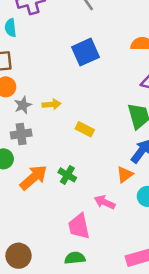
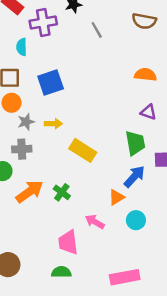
blue square: (85, 52) -> (51, 82), moved
yellow rectangle: (85, 129) -> (83, 150), size x1.5

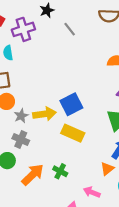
blue square: (51, 82) -> (71, 104), moved
yellow arrow: (53, 124) -> (45, 114), size x1.5
gray cross: (22, 149) -> (21, 140), turned 35

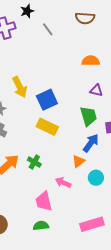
yellow arrow: (45, 114) -> (20, 87), moved, turned 70

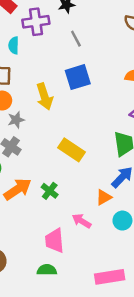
gray line: (48, 29) -> (76, 39), moved
blue square: (47, 100) -> (78, 77), moved

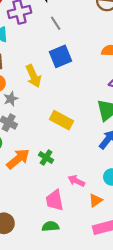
orange triangle: (104, 197) -> (96, 200), moved

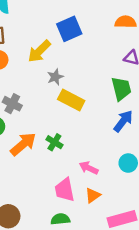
yellow arrow: (33, 76) -> (39, 51), turned 70
gray star: (11, 99) -> (55, 77), moved
orange triangle: (96, 200) -> (93, 195), moved

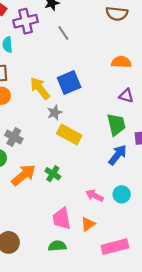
blue square: (69, 29) -> (69, 82), moved
yellow arrow: (39, 51) -> (40, 88), turned 95
pink arrow: (89, 168) -> (95, 196), moved

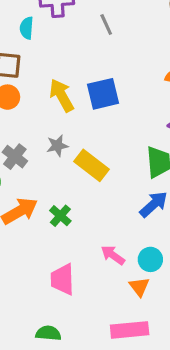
gray star: (55, 113) -> (57, 146), moved
orange triangle: (88, 224) -> (139, 287), moved, turned -42
green semicircle: (57, 246) -> (48, 333), moved

